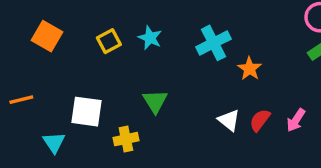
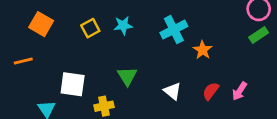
cyan star: (150, 38) -> (123, 25), turned -30
orange line: (21, 100) -> (23, 61), moved
white triangle: (229, 120) -> (172, 91), moved

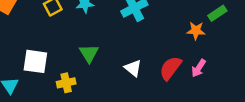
orange star: (203, 50) -> (196, 31), moved, turned -30
red semicircle: (211, 91) -> (170, 68), size x1.4

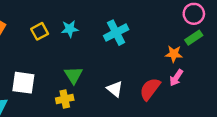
pink arrow: (199, 68) -> (176, 78), moved
yellow cross: (66, 83) -> (65, 99), moved

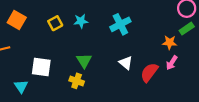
white triangle: (115, 89) -> (126, 63), moved
yellow cross: (65, 99) -> (77, 81), turned 32

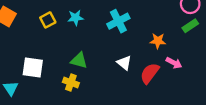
orange star: (170, 42) -> (158, 41), moved
green triangle: (84, 61) -> (79, 60), turned -42
pink arrow: (172, 63) -> (174, 63), turned -96

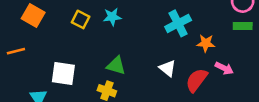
yellow square: (48, 20) -> (81, 19), turned -35
cyan cross: (118, 21) -> (178, 23), moved
green rectangle: (190, 26) -> (243, 26), turned 35

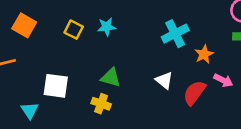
orange star: (206, 43) -> (204, 54), turned -30

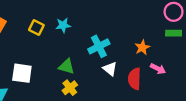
cyan cross: (175, 34) -> (99, 46), moved
red semicircle: (194, 93) -> (135, 79), turned -35
yellow cross: (101, 104) -> (70, 88), moved, turned 32

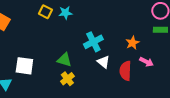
cyan star: (63, 25) -> (65, 13), moved
yellow square: (36, 27) -> (45, 12), moved

